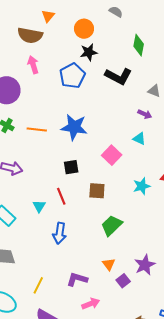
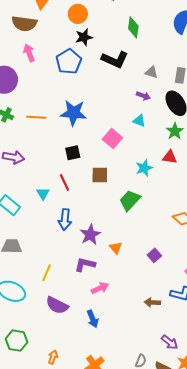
green trapezoid: (112, 225) -> (130, 200), moved
purple star: (145, 265) -> (90, 235), moved
purple square: (123, 281) -> (154, 255), moved

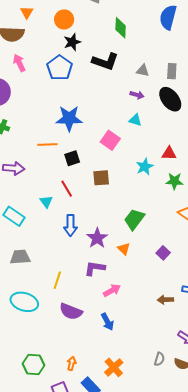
orange line: (36, 117) -> (47, 144), moved
green star: (175, 131) -> (174, 181), moved, turned -30
green trapezoid: (130, 200) -> (134, 219), moved
green hexagon: (17, 341) -> (34, 364), moved

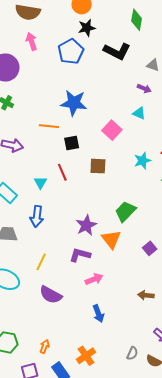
blue arrow: (71, 225) -> (37, 216), moved
orange triangle: (124, 249) -> (111, 239), size x1.5
blue arrow: (107, 322) -> (98, 314), moved

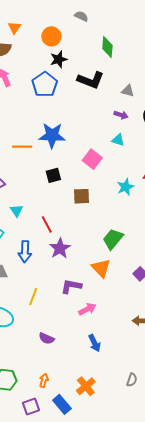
orange line: (49, 126) -> (22, 147), moved
red line: (62, 172) -> (47, 224), moved
cyan triangle: (40, 183) -> (17, 211), moved
purple star: (86, 225) -> (60, 248), moved
purple semicircle: (51, 295) -> (47, 338), moved, size x0.7

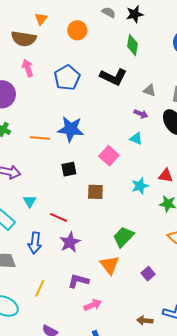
black star: (59, 59) -> (135, 14), moved
red line: (47, 224) -> (59, 217), turned -42

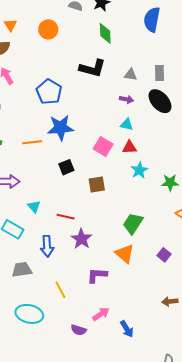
blue pentagon: (67, 78) -> (49, 92), moved
red triangle: (166, 176) -> (129, 147), moved
yellow line: (40, 288) -> (61, 290), turned -42
pink arrow: (93, 305) -> (101, 314), moved

